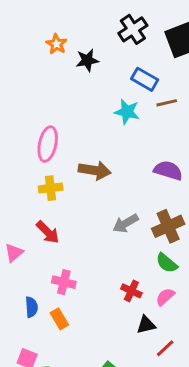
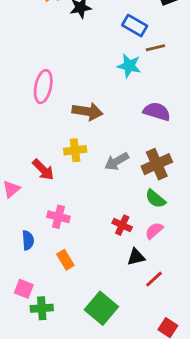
cyan star: (127, 112) -> (129, 66), moved
yellow cross: (51, 188) -> (75, 150), moved
orange rectangle: (59, 319) -> (65, 260), moved

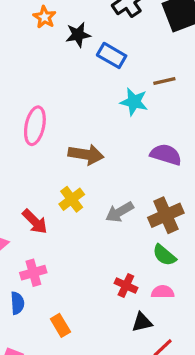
blue rectangle: (135, 26) -> (112, 55), moved
yellow cross: (75, 150) -> (72, 199), turned -30
pink cross: (58, 217) -> (33, 273), moved, turned -30
pink semicircle: (154, 231) -> (163, 292), turned 42

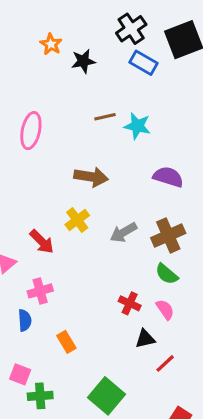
blue rectangle: (112, 55) -> (144, 63), moved
brown line: (164, 81) -> (105, 117), moved
pink ellipse: (35, 126) -> (31, 131), moved
pink semicircle: (163, 292) -> (165, 310), turned 55

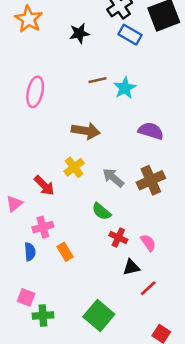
orange star: (51, 44) -> (29, 19), moved, size x1.5
cyan star: (137, 126) -> (125, 88), turned 30
gray arrow: (123, 232) -> (113, 178), turned 70
green semicircle: (167, 274) -> (101, 211), moved
orange rectangle: (66, 342) -> (65, 252), moved

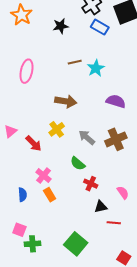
pink triangle: (14, 204) -> (10, 131), moved
pink cross: (43, 227) -> (44, 176), moved, turned -35
pink semicircle: (148, 243) -> (123, 193), moved
red line: (148, 288) -> (114, 223), turned 48

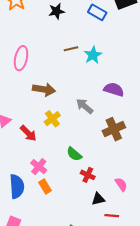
brown arrow: (66, 101) -> (44, 89), moved
gray arrow: (87, 137) -> (85, 106), moved
blue semicircle: (22, 195) -> (17, 186), size x1.6

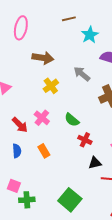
cyan star: (93, 55) -> (90, 35), moved
red arrow: (28, 133) -> (20, 125), moved
pink cross: (39, 167) -> (42, 118), moved
blue semicircle: (17, 186) -> (17, 151), size x0.6

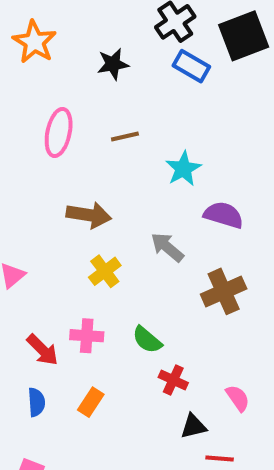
brown line: (69, 19) -> (125, 137), moved
pink ellipse: (21, 28) -> (59, 132), moved
pink cross: (42, 118) -> (87, 336), turned -35
orange rectangle: (44, 151) -> (91, 402), turned 64

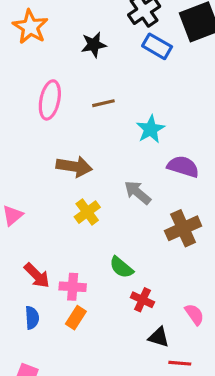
pink cross: (87, 336) -> (73, 287), moved
black triangle: (193, 426) -> (159, 337), turned 30

